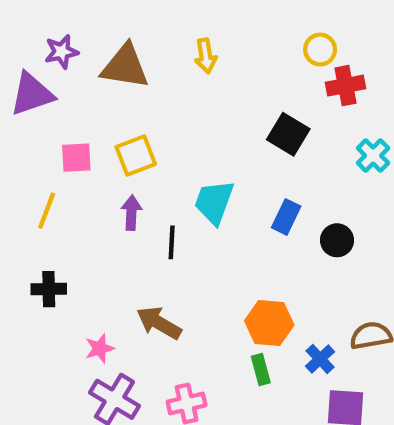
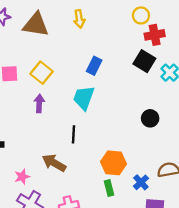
black square: (288, 134) -> (144, 61), moved
yellow square: (136, 156) -> (42, 73), turned -30
blue rectangle: (286, 217) -> (94, 66), moved
black line: (172, 242) -> (74, 134), moved

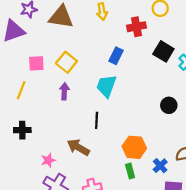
red cross: (155, 35) -> (136, 27), moved

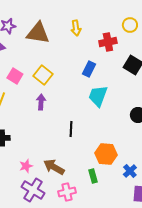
pink square: (36, 63) -> (15, 76), turned 35
cyan trapezoid: (106, 86) -> (98, 96), moved
brown arrow: (78, 147) -> (54, 167), moved
green rectangle: (130, 171) -> (93, 176), moved

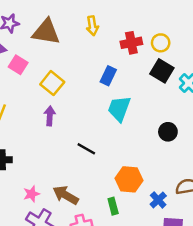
yellow circle: (130, 25) -> (161, 43), moved
pink square: (15, 76) -> (18, 65), moved
black line: (71, 129) -> (86, 149), turned -63

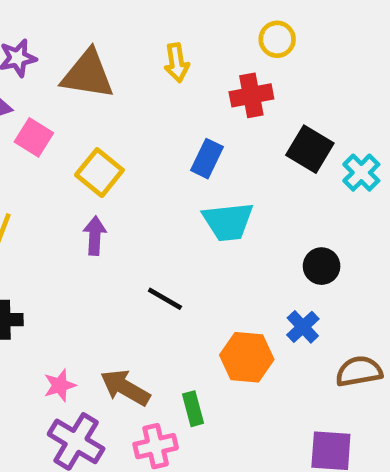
yellow circle: (161, 43) -> (277, 39), moved
cyan trapezoid: (119, 109) -> (228, 222), turned -116
blue cross: (158, 200) -> (303, 327), moved
green rectangle: (113, 206) -> (193, 409), moved

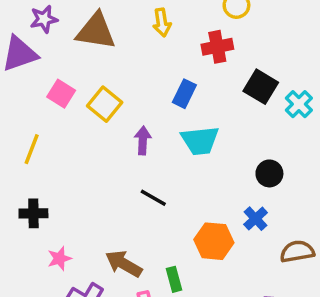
pink square: (34, 137) -> (61, 94), moved
purple arrow: (95, 236) -> (143, 141), moved
pink star: (60, 385) -> (59, 258), moved

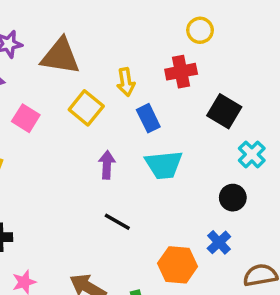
yellow arrow: (162, 23) -> (126, 82), moved
blue rectangle: (184, 94) -> (148, 118), turned -52
yellow square: (105, 104) -> (86, 108), moved
cyan cross: (299, 104) -> (252, 154), moved

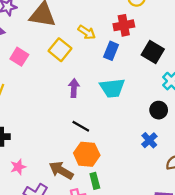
yellow arrow: (126, 82) -> (87, 32), turned -48
blue rectangle: (148, 118) -> (111, 51), moved, turned 48
orange hexagon: (178, 265) -> (87, 154), moved

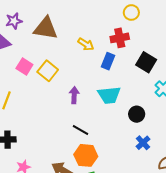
yellow square: (60, 50) -> (48, 71), moved
black circle: (159, 110) -> (137, 114), moved

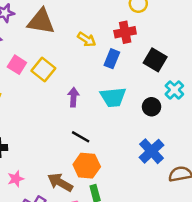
black circle: (137, 114) -> (152, 107), moved
blue cross: (143, 143) -> (152, 151), size x1.5

